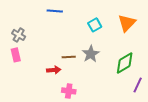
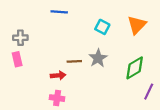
cyan square: (95, 25) -> (102, 27), turned -32
gray cross: (19, 35) -> (20, 38), turned -32
pink cross: (69, 91) -> (57, 98), moved

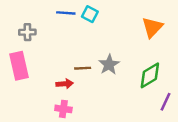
cyan square: (102, 27) -> (90, 14), moved
gray cross: (20, 38) -> (27, 32), moved
pink rectangle: (17, 59) -> (19, 66), size x1.6

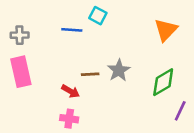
blue line: (66, 13) -> (72, 30), moved
gray cross: (27, 32) -> (20, 35), moved
red arrow: (65, 84) -> (70, 91), turned 35

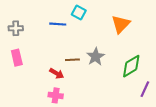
orange triangle: (166, 30) -> (121, 24), moved
pink rectangle: (21, 72) -> (17, 58), size x0.7

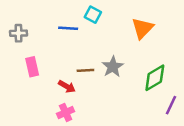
pink rectangle: (17, 58) -> (32, 67), moved
pink cross: (56, 95) -> (66, 113), turned -32

